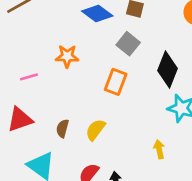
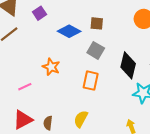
orange star: (67, 56) -> (51, 67), turned 30
brown semicircle: (62, 128) -> (48, 123), moved

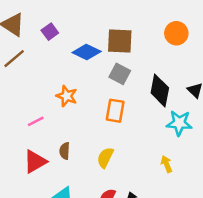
brown square: (97, 23) -> (120, 41), size x1.6
brown semicircle: (48, 123) -> (65, 151), moved

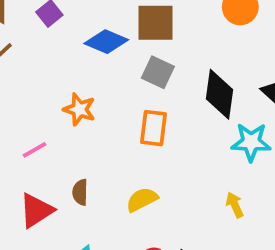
yellow semicircle: (105, 158) -> (142, 200), turned 40

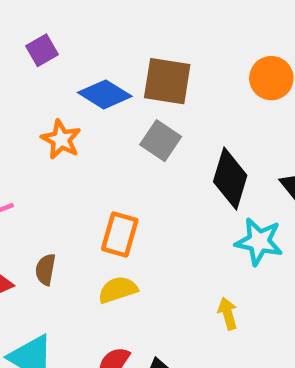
orange star: (79, 109) -> (61, 139), moved
orange rectangle: (154, 128) -> (120, 234), moved

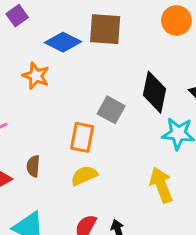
gray square: (161, 141) -> (111, 110), moved
yellow arrow: (228, 314) -> (161, 185), size x1.6

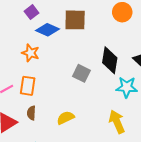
purple square: (17, 16) -> (31, 12), moved
orange rectangle: (82, 137) -> (28, 86), moved

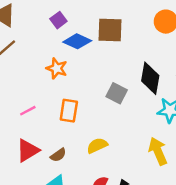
orange rectangle: (28, 86) -> (69, 111), moved
brown semicircle: (31, 113) -> (58, 155), moved, turned -128

